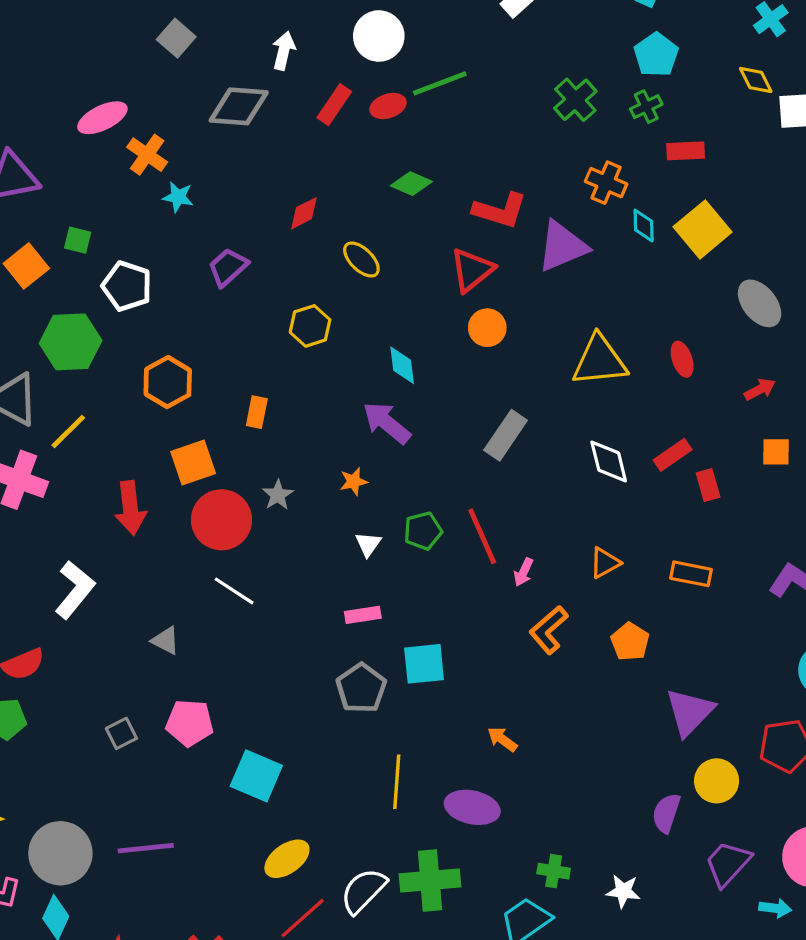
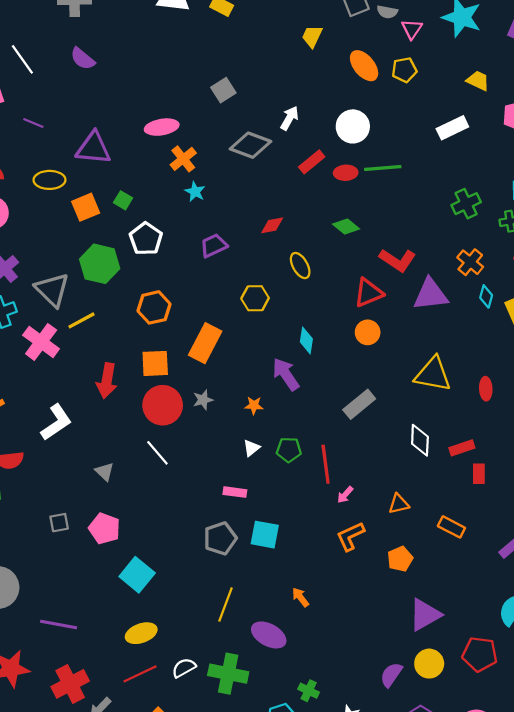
orange rectangle: (257, 412) -> (205, 343), size x1.8
purple line: (146, 848) -> (59, 624), moved
white semicircle: (363, 891) -> (184, 668), size x0.7

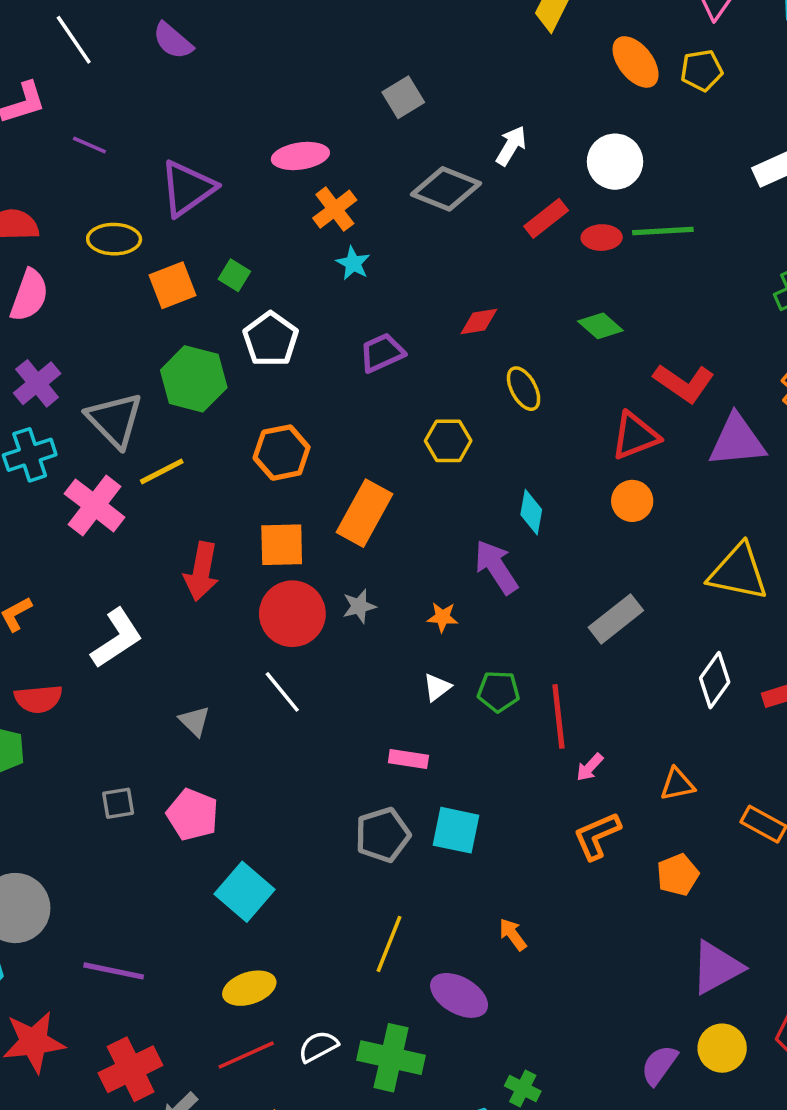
purple triangle: (93, 148) -> (187, 188), turned -42
white diamond: (420, 440) -> (715, 680), turned 32

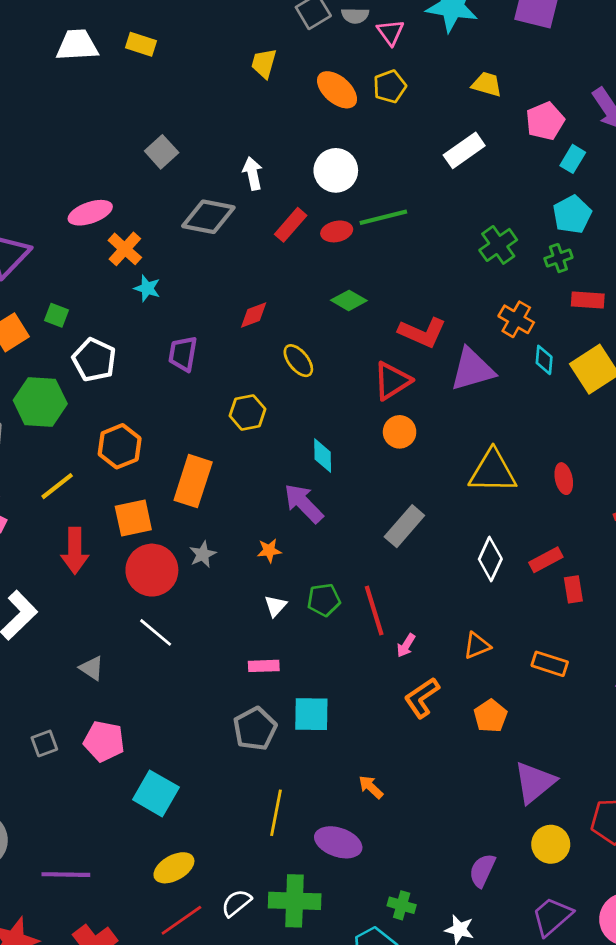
white arrow: (511, 146) -> (253, 173), turned -32
purple trapezoid: (382, 353) -> (183, 354), turned -45
yellow line: (162, 471) -> (57, 486), moved
purple semicircle: (659, 1065) -> (482, 870), moved

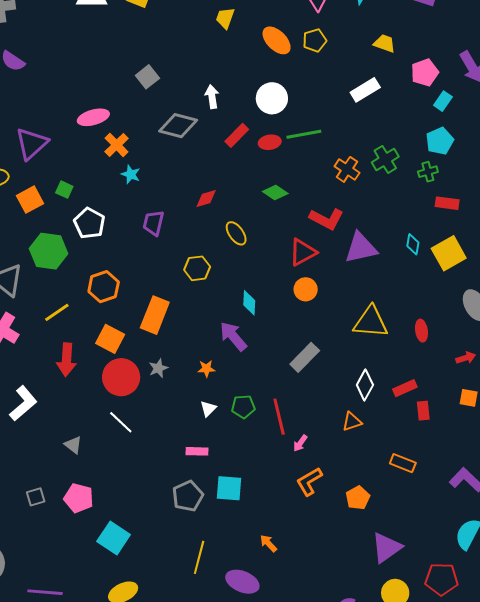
orange cross: (516, 319) -> (347, 169), moved
orange square: (133, 518) -> (110, 339), turned 36
orange triangle: (477, 646) -> (352, 422), moved

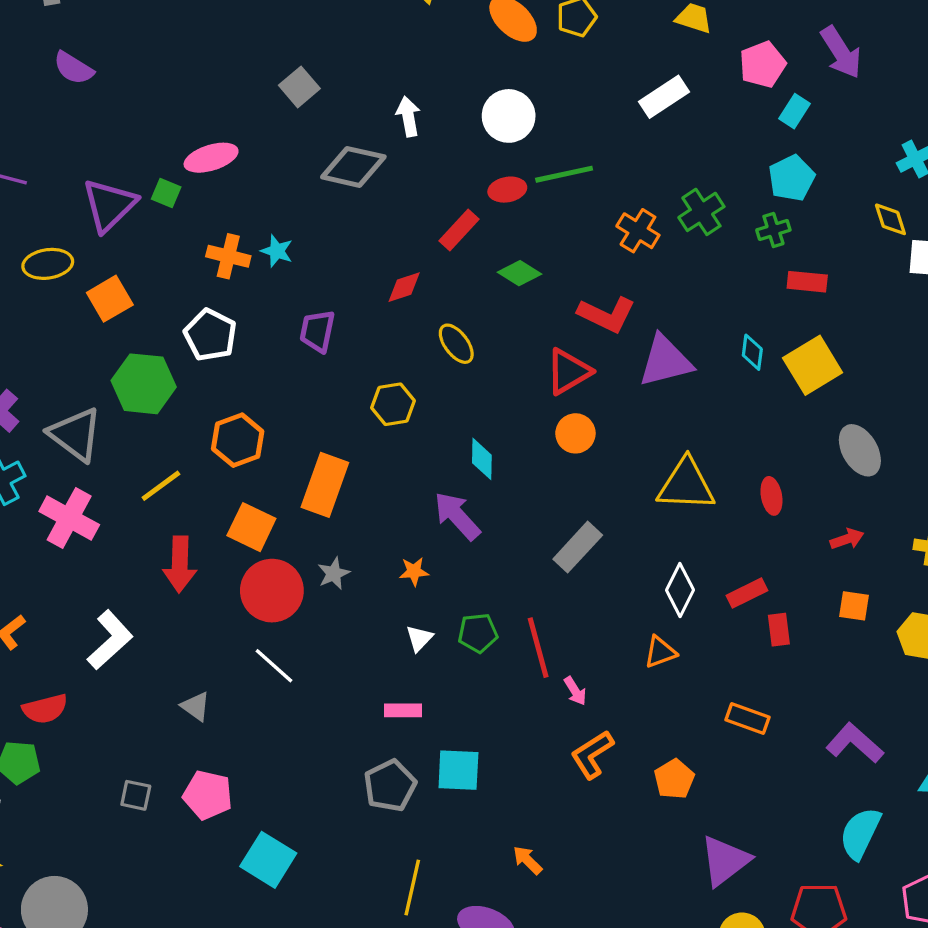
red rectangle: (237, 135) -> (459, 230), moved
orange cross: (117, 145) -> (228, 256), moved, turned -30
green square: (64, 190) -> (166, 193), moved
pink arrow: (300, 443) -> (575, 691), turned -66
gray square: (36, 497) -> (136, 795), turned 30

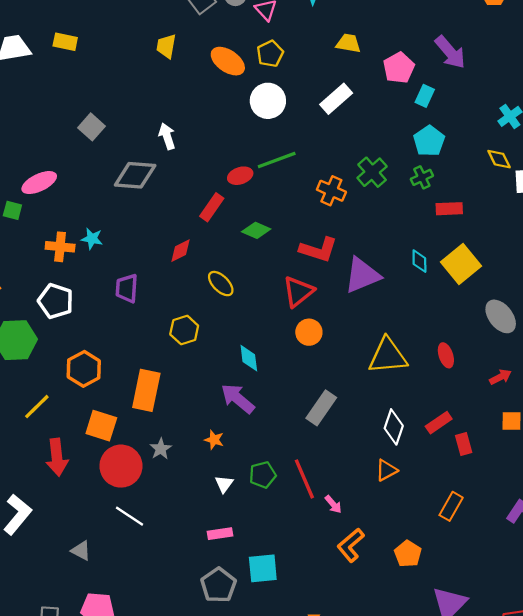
white circle: (509, 116) -> (268, 101), moved
orange star: (414, 571) -> (214, 440), turned 30
orange rectangle: (748, 718) -> (451, 506), turned -72

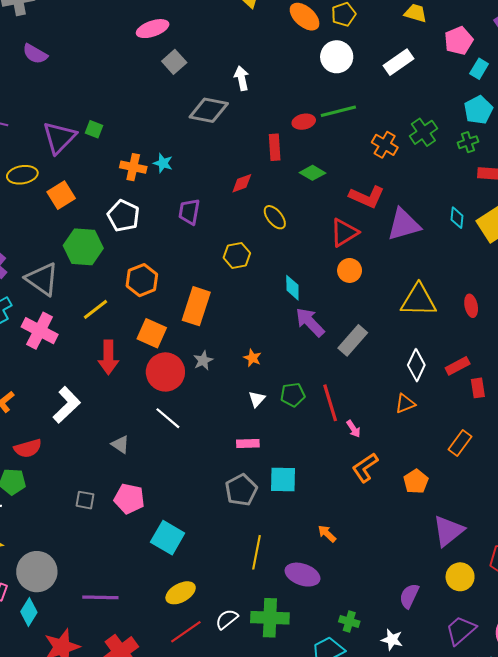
pink ellipse: (39, 183) -> (153, 29), moved
red rectangle: (212, 207) -> (275, 147), turned -45
purple arrow: (238, 399) -> (310, 322), moved

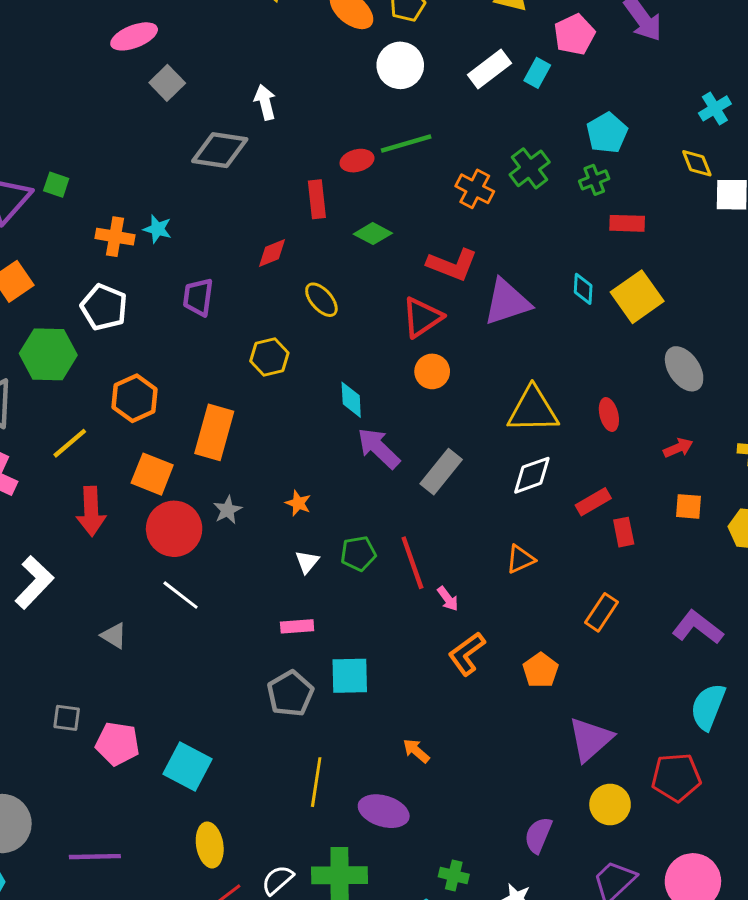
cyan rectangle: (479, 69) -> (537, 73), moved
white diamond: (416, 365) -> (532, 475), moved, turned 48
pink pentagon: (129, 499) -> (118, 744), moved
yellow ellipse: (181, 593) -> (210, 845), turned -68

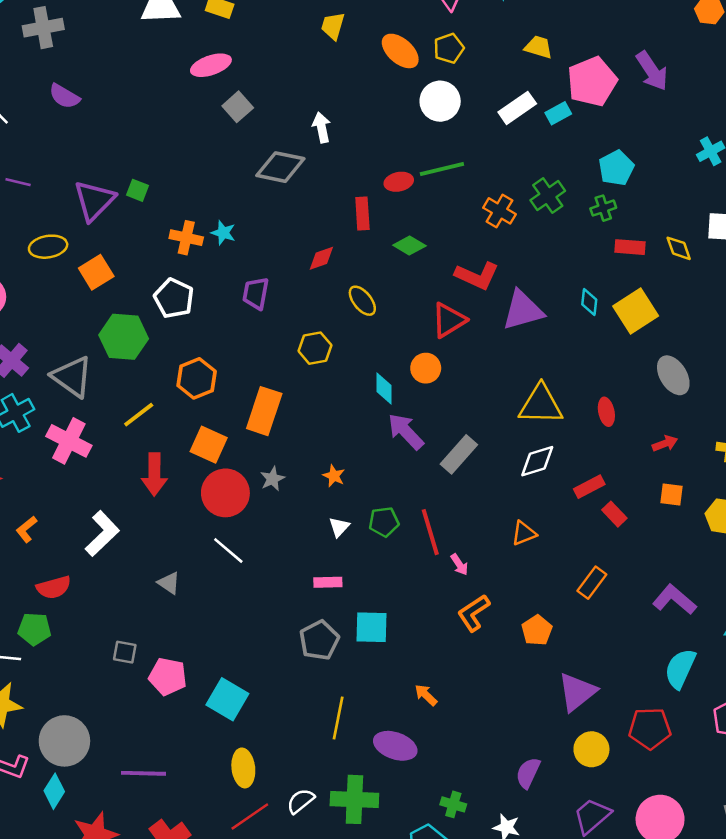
pink pentagon: (574, 34) -> (592, 82), size x1.4
cyan rectangle: (537, 73) -> (558, 113), turned 30
yellow diamond: (697, 163) -> (679, 248), moved
orange circle: (432, 371) -> (426, 368), moved
red rectangle: (624, 532) -> (614, 514), turned -35

